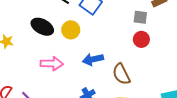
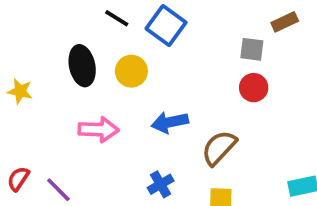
black ellipse: (42, 27) -> (82, 66), turned 50
brown semicircle: (121, 74) -> (219, 148), turned 70

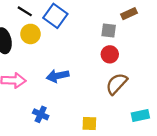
yellow circle: (131, 71) -> (30, 34), moved
brown semicircle: (219, 148) -> (117, 84), moved
blue cross: (161, 184) -> (41, 114), moved, turned -35

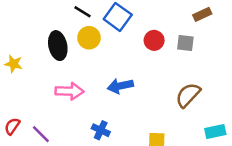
gray square: (109, 31) -> (185, 43), moved
red circle: (110, 54) -> (154, 40), moved

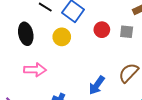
yellow circle: (89, 38) -> (62, 37), moved
blue arrow: (120, 86) -> (97, 85), moved, turned -42

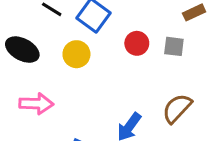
black ellipse: (26, 34) -> (22, 50), turned -50

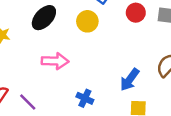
black ellipse: (22, 50) -> (44, 18), turned -75

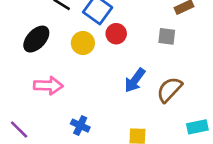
red circle: (136, 13) -> (116, 34), moved
blue arrow: (130, 80) -> (135, 80), moved

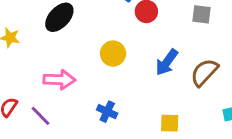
yellow circle: (83, 43) -> (113, 54), moved
pink arrow: (48, 86) -> (59, 80), moved

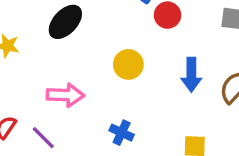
blue arrow: (167, 62) -> (191, 75), turned -36

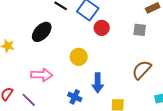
blue arrow: (191, 75) -> (98, 83), moved

